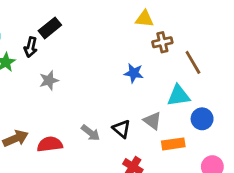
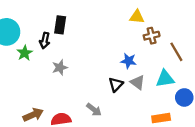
black rectangle: (50, 28) -> (60, 25), turned -42
gray triangle: (152, 121) -> (138, 82), moved
black triangle: (122, 129) -> (116, 84), moved, turned 35

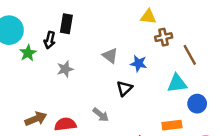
gray triangle: (138, 82) -> (110, 56), moved

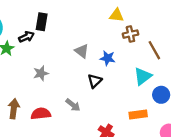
black arrow: (50, 40) -> (26, 37), turned -128
gray star: (65, 69) -> (41, 73), moved
cyan triangle: (177, 83) -> (143, 76), turned -30
brown arrow: (36, 119) -> (14, 109), turned -60

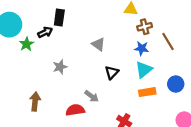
blue star: (108, 58) -> (142, 48), moved
cyan triangle: (143, 76) -> (144, 70), moved
red semicircle: (41, 114) -> (75, 110), moved
orange rectangle: (138, 114) -> (147, 92), moved

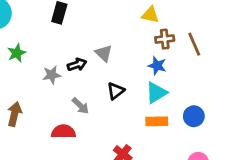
black arrow: (45, 32) -> (77, 65), moved
brown line: (168, 42) -> (194, 44), moved
green star: (26, 44) -> (17, 53), moved
gray arrow: (92, 96) -> (80, 106), moved

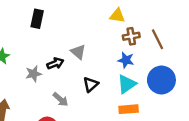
blue circle: (194, 116) -> (161, 80), moved, size x1.5

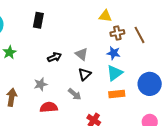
gray triangle: (78, 52) -> (81, 54), moved
gray star: (34, 74) -> (41, 84), moved
blue circle: (161, 80) -> (150, 84), moved
gray arrow: (60, 99) -> (75, 94), moved

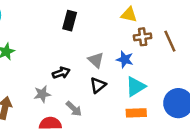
black rectangle: (38, 20) -> (70, 21), moved
blue star: (113, 53) -> (125, 59), moved
black arrow: (55, 57) -> (61, 73), moved
gray arrow: (75, 94) -> (74, 109), moved

